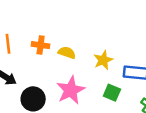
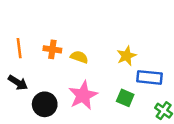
yellow star: (103, 60) -> (126, 56), moved

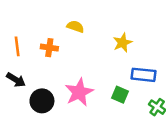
yellow star: (126, 56) -> (122, 43), moved
yellow semicircle: (79, 57) -> (75, 27), moved

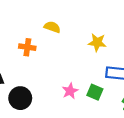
yellow star: (122, 43) -> (97, 42), turned 30
pink star: (79, 92) -> (70, 91), moved, size x0.6

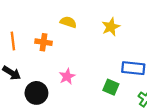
yellow star: (97, 42) -> (111, 27), moved, turned -30
pink star: (70, 91) -> (67, 76), moved

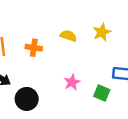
yellow semicircle: (68, 22) -> (68, 36), moved
pink star: (67, 76) -> (72, 82), moved

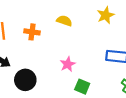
yellow star: (102, 32) -> (106, 15), moved
green square: (102, 93) -> (82, 87), moved

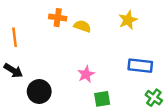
orange cross: (32, 32) -> (58, 18), moved
green square: (82, 87) -> (102, 99), turned -32

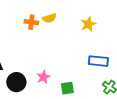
yellow semicircle: (82, 26) -> (49, 18), moved, turned 144
pink star: (86, 74) -> (43, 77), moved

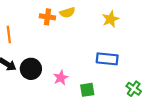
blue rectangle: (98, 61) -> (107, 59), moved
black circle: (16, 82) -> (31, 69), moved

